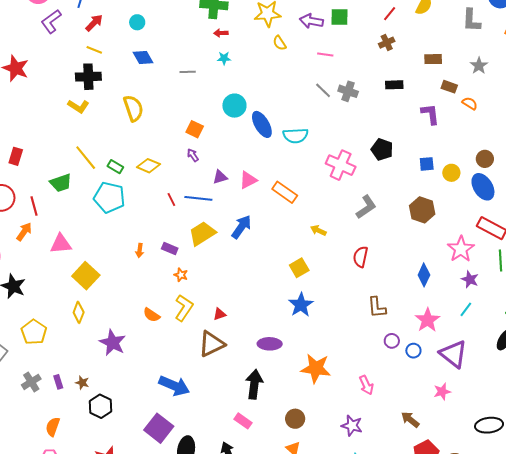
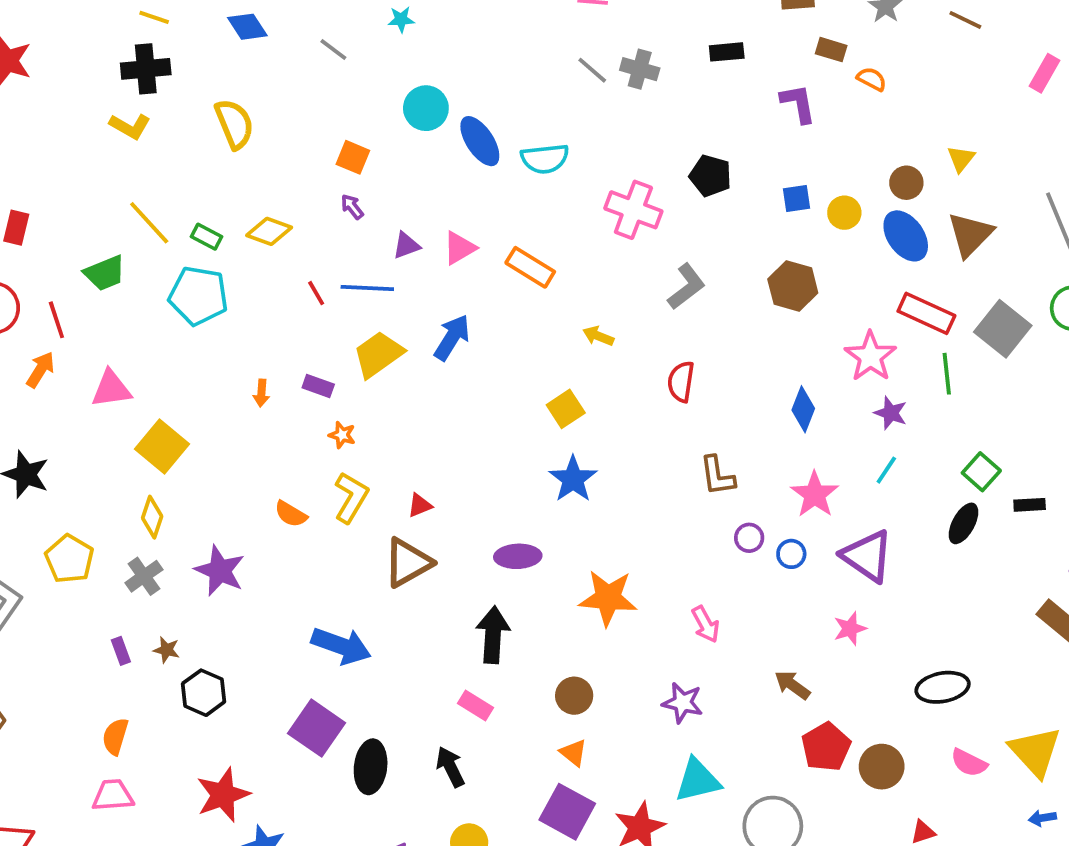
gray line: (188, 72) -> (333, 49), turned 42
gray cross: (31, 382) -> (144, 576), moved

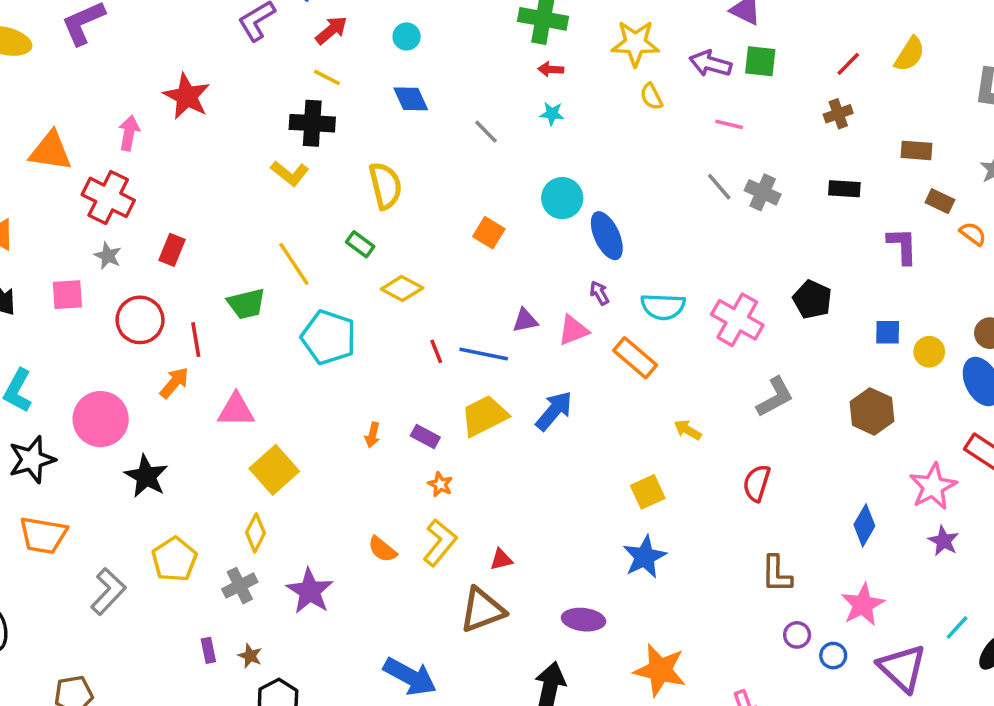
cyan semicircle: (545, 159) -> (663, 307), moved
purple arrow: (352, 207) -> (599, 293), moved
green rectangle: (207, 237) -> (360, 244), moved
cyan line: (886, 470) -> (957, 627), moved

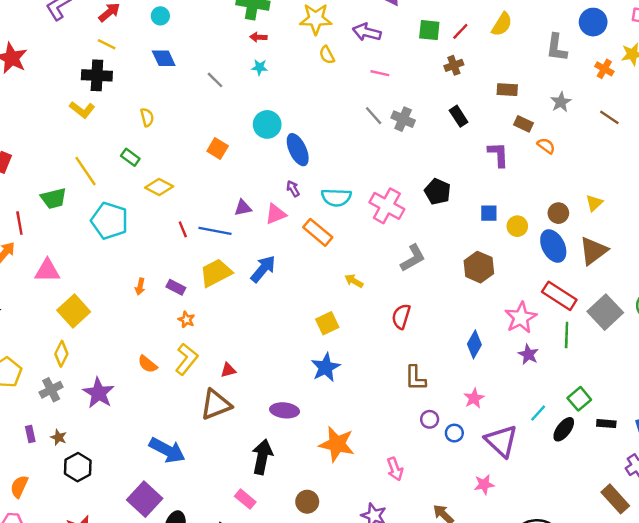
green square: (760, 61) -> (429, 30), moved
yellow semicircle: (385, 186) -> (147, 117), size x0.6
black rectangle: (844, 189) -> (459, 116), turned 54
pink star: (863, 605) -> (474, 398), size x0.7

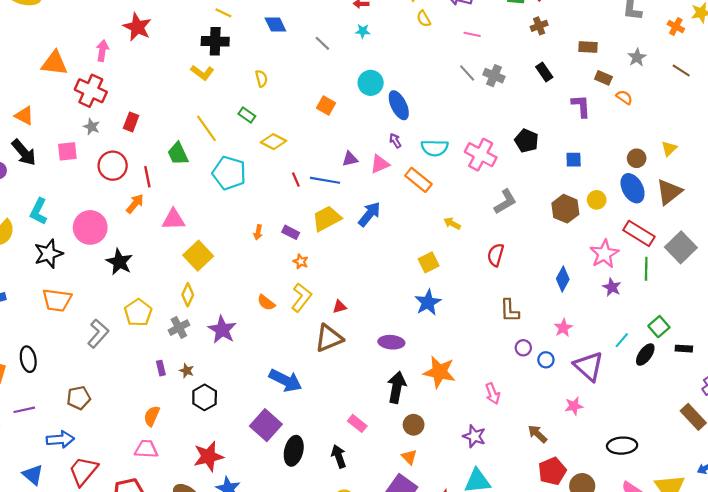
green trapezoid: (54, 198) -> (178, 154), turned 80
yellow circle: (517, 226) -> (597, 200), moved
black arrow: (262, 457) -> (397, 387), moved

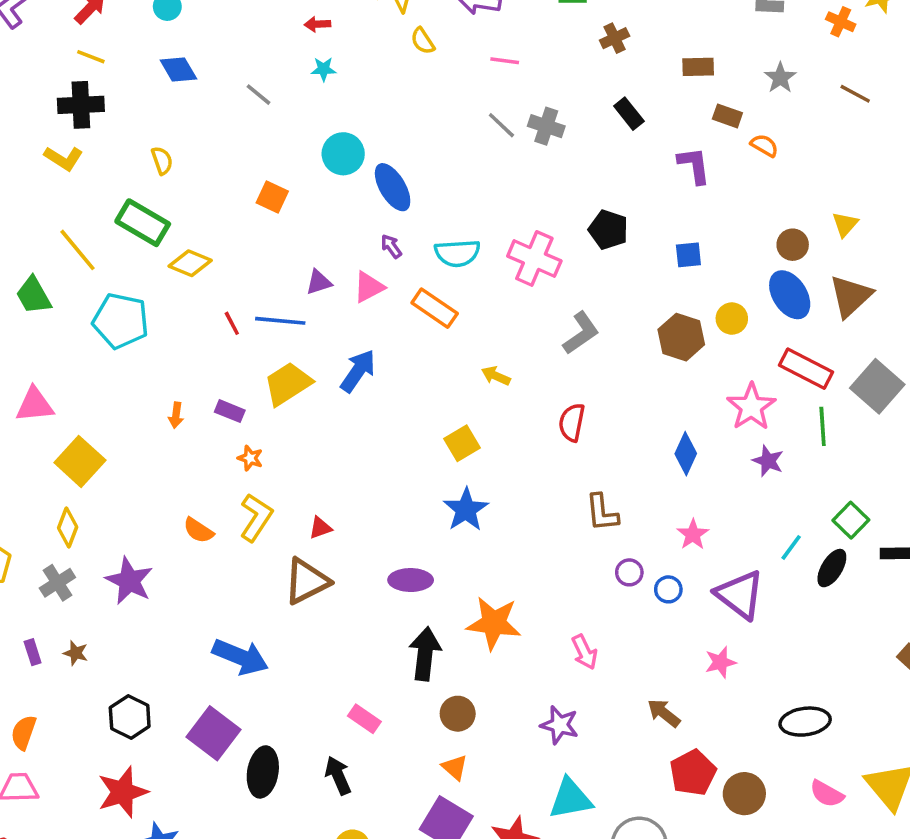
green rectangle: (247, 115) -> (143, 223), size x1.8
black hexagon: (205, 397) -> (130, 717), moved

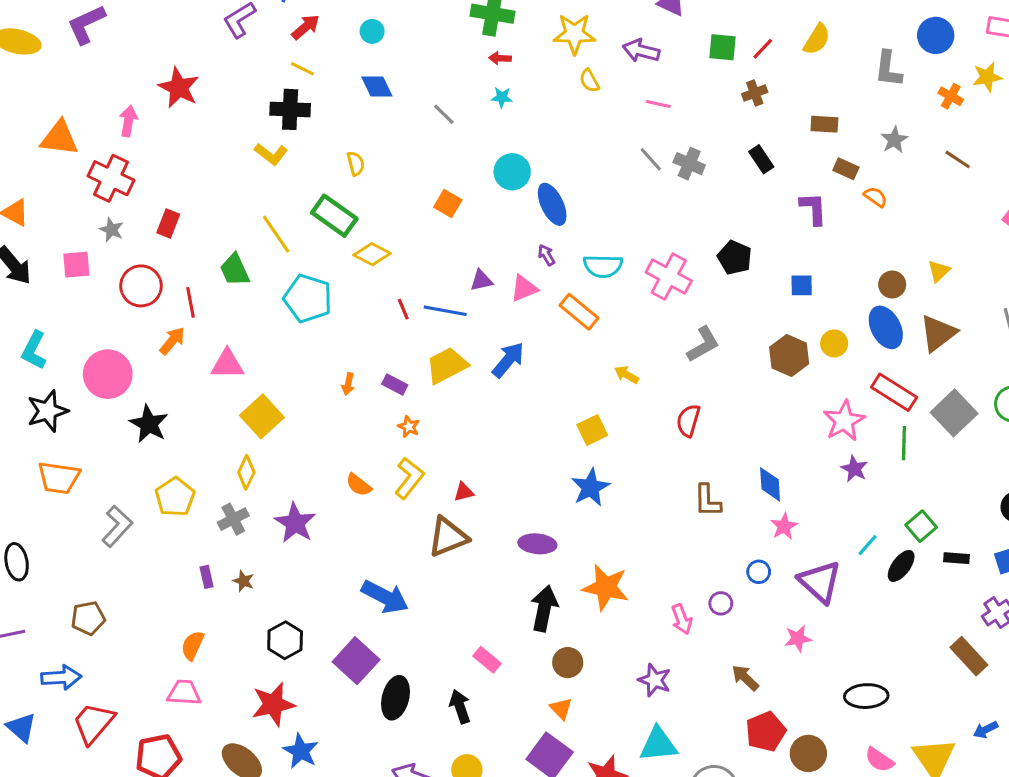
blue diamond: (686, 454) -> (770, 484), moved, turned -33
purple circle: (629, 572) -> (721, 603), moved

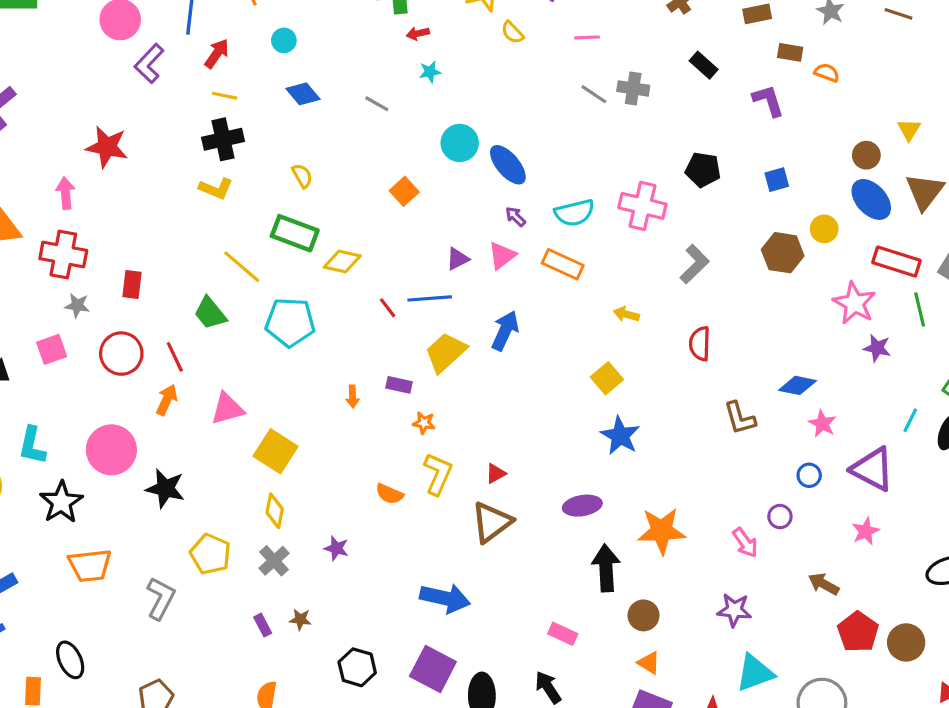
orange square: (448, 203) -> (404, 191), turned 32
blue diamond: (770, 484) -> (798, 385), turned -60
purple star: (295, 523) -> (336, 548), size x0.6

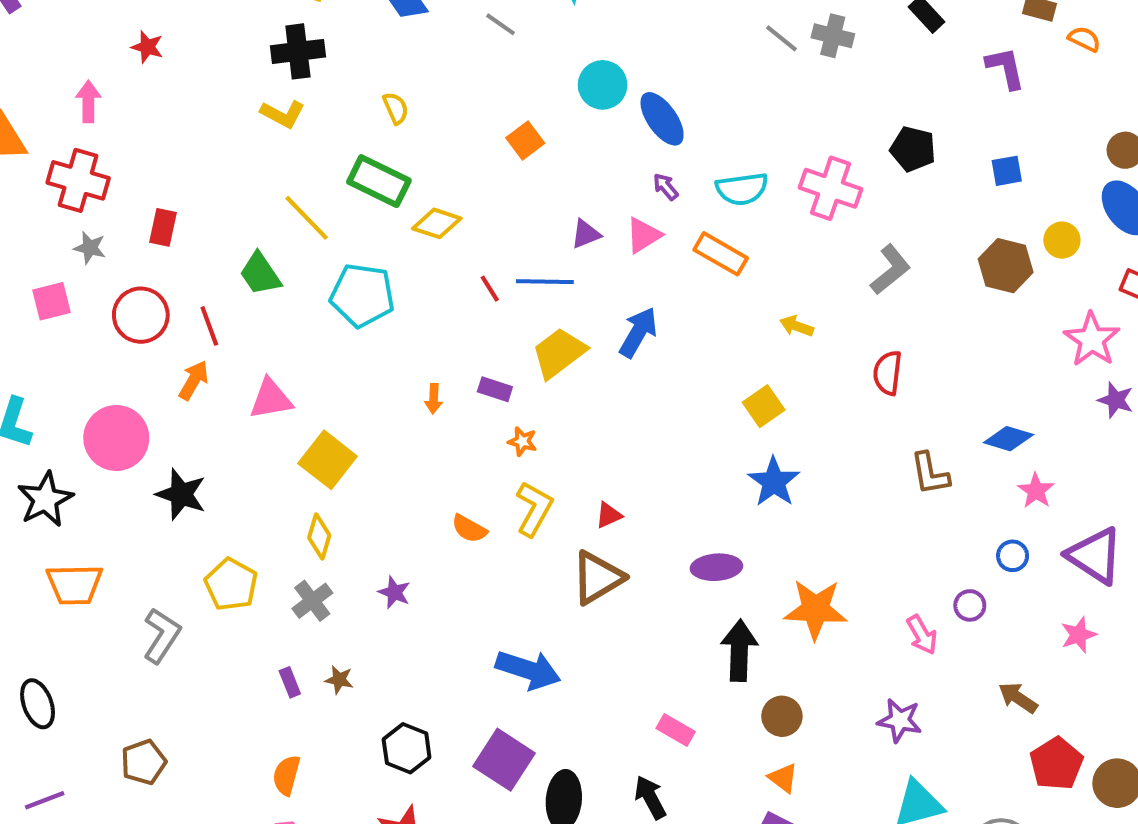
red star: (107, 147) -> (147, 47), size x0.6

